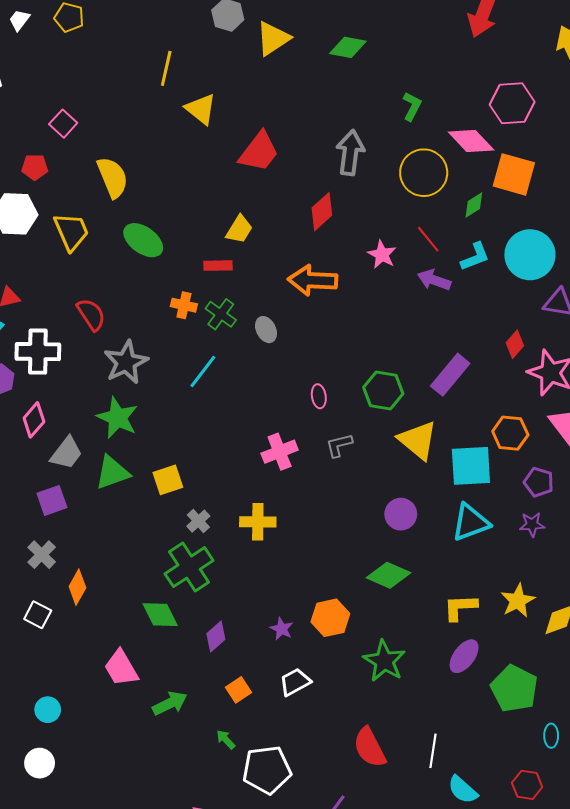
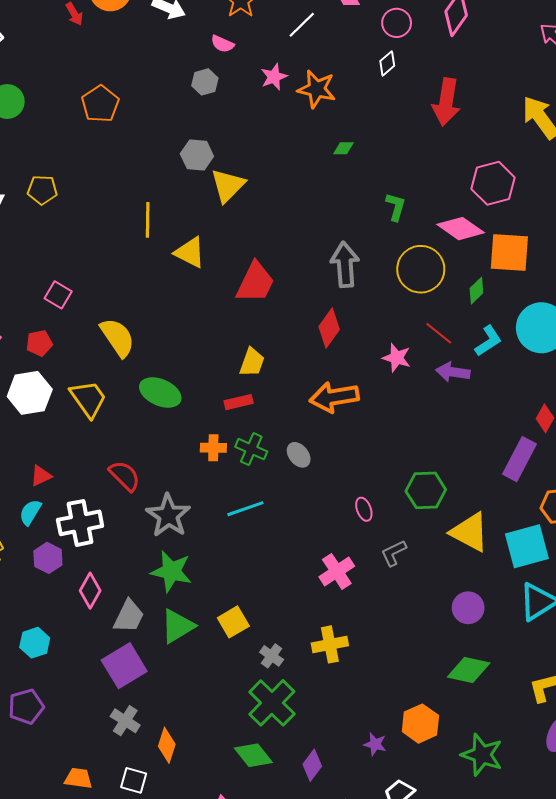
yellow triangle: (273, 38) -> (228, 185), moved
green diamond: (348, 47) -> (343, 148), moved, size x0.6
cyan line: (203, 372) -> (245, 509), turned 45
purple rectangle: (450, 375) -> (519, 459), moved
purple square: (52, 500) -> (124, 666), size x1.4

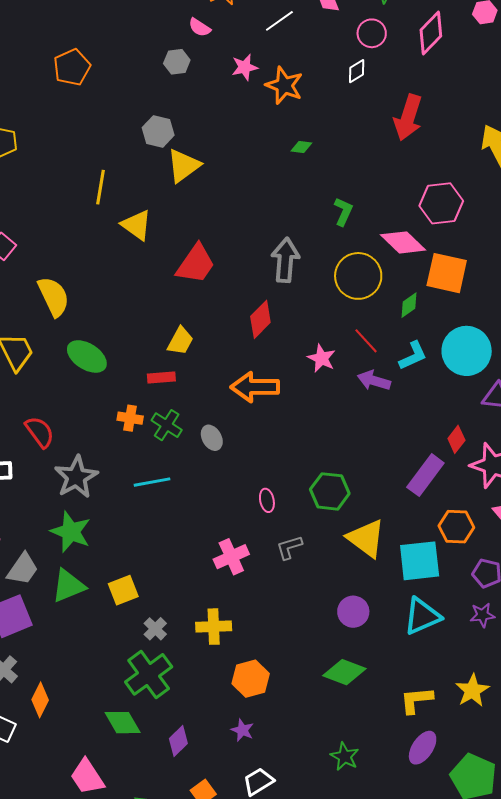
orange hexagon: (420, 724) -> (251, 679), moved
green star: (482, 755) -> (345, 756), size x0.7

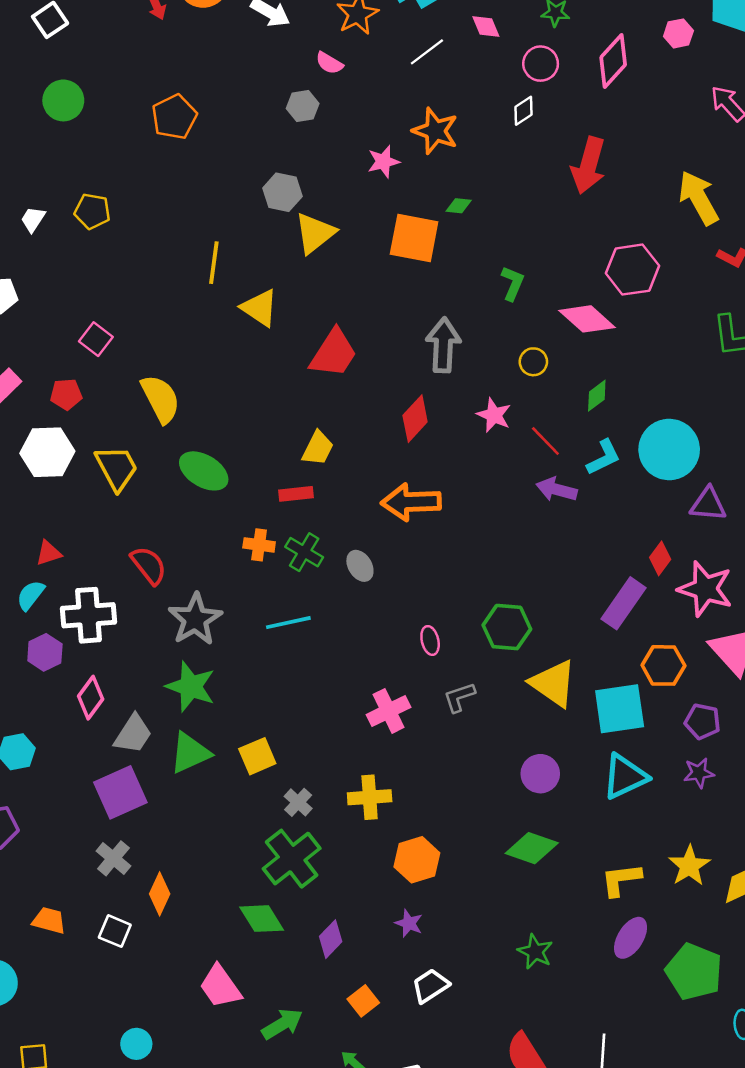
pink star: (245, 67) -> (383, 162), moved
orange square: (447, 273) -> (414, 238), moved
yellow circle: (358, 276) -> (533, 362), size x0.5
pink star: (321, 358) -> (494, 415), moved

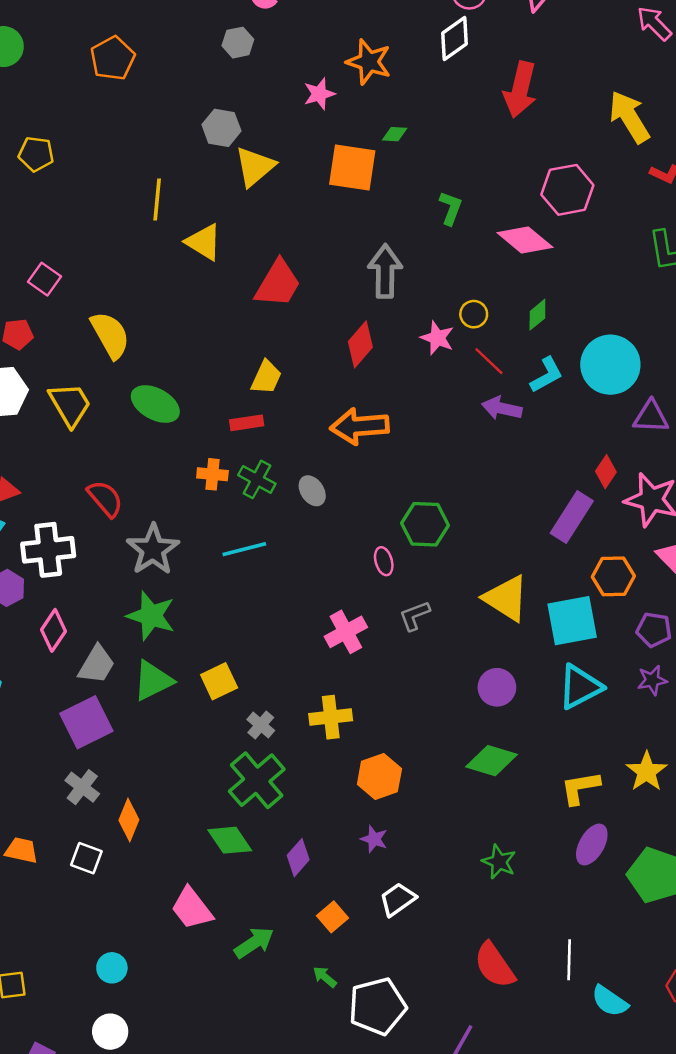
white diamond: (524, 111) -> (454, 38), size x1.5
yellow circle: (533, 362) -> (474, 314), moved
green hexagon: (507, 627) -> (425, 524), moved

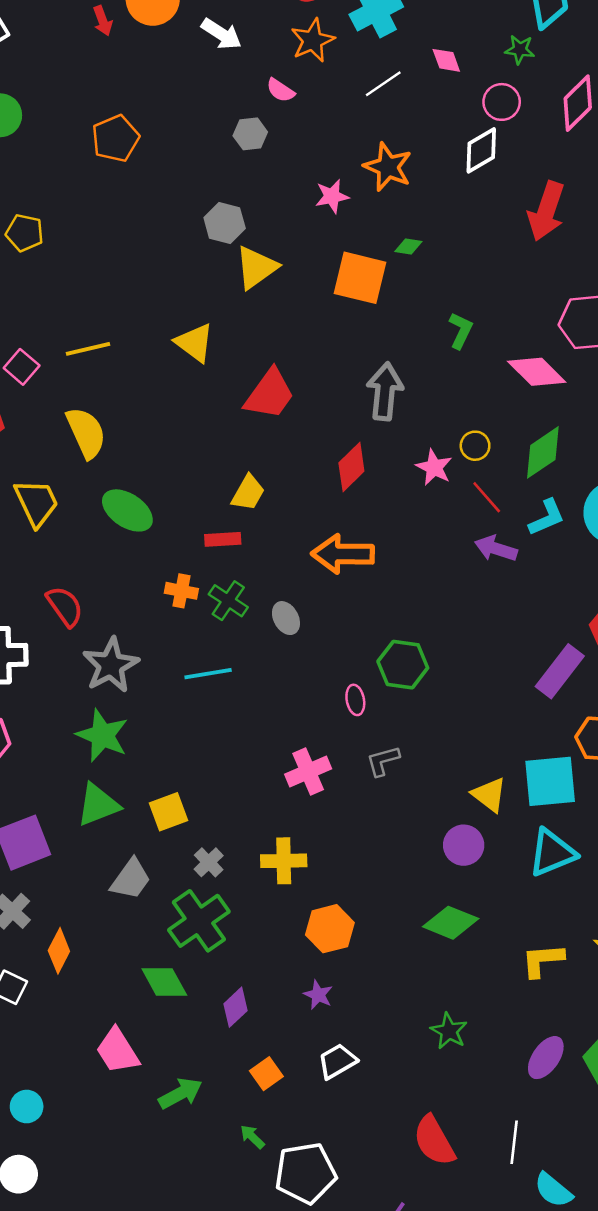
yellow line: (157, 199) -> (88, 349), moved, turned 66
green diamond: (537, 315) -> (543, 452), size x1.6
yellow triangle: (506, 598) -> (489, 795), moved, size x0.7
gray trapezoid: (97, 665) -> (131, 879), moved
purple ellipse: (592, 845) -> (546, 1058), moved

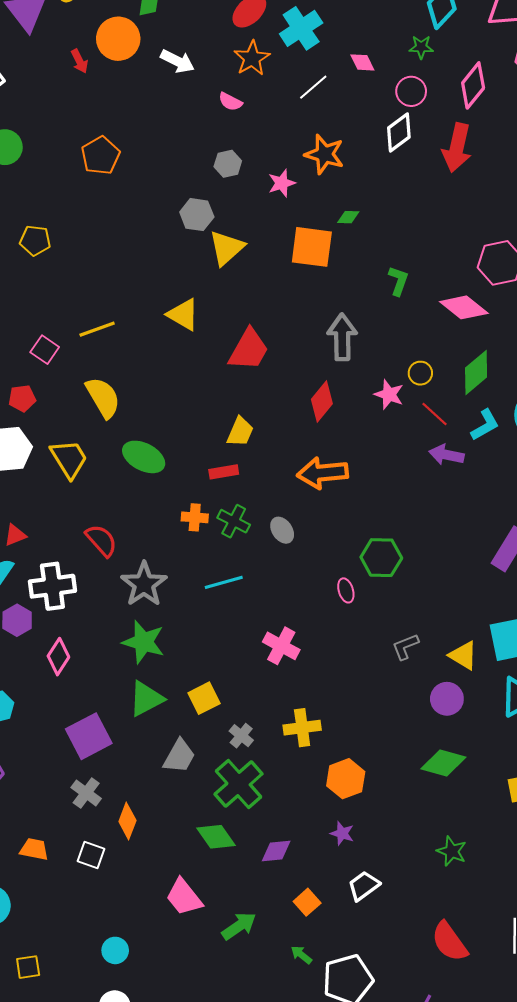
gray hexagon: (250, 134) -> (228, 164), moved
red arrow: (546, 211) -> (457, 148), moved
gray L-shape: (383, 761) -> (405, 647), moved
pink cross: (308, 771) -> (281, 646), moved, turned -32
purple diamond: (236, 1007) -> (276, 851), turned 44

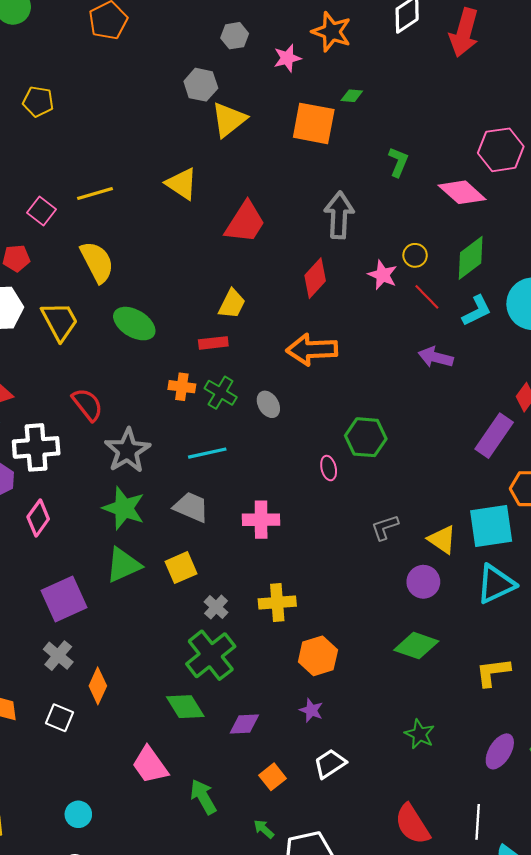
purple arrow: (446, 455) -> (436, 357), moved
pink cross: (281, 646) -> (261, 520), turned -32
gray trapezoid: (179, 756) -> (191, 507), moved, turned -99
green arrow: (239, 926) -> (203, 797), turned -88

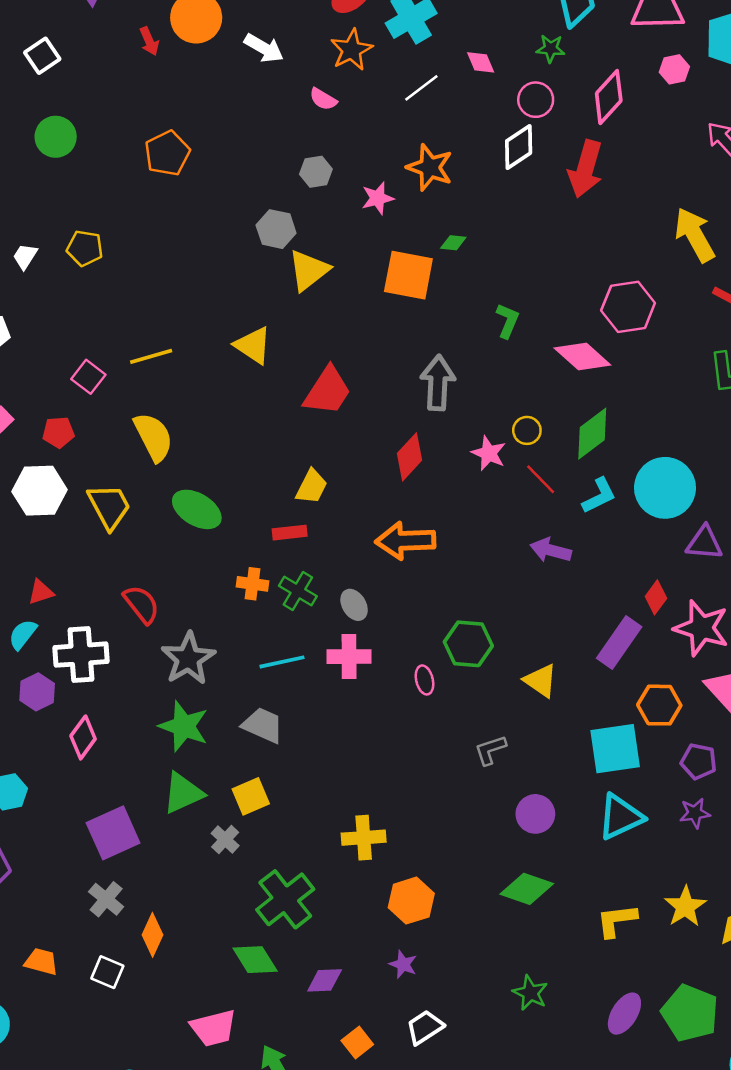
pink cross: (261, 520) -> (349, 657), moved
yellow triangle: (442, 539) -> (541, 681), moved
gray cross: (216, 607) -> (225, 840), moved
pink trapezoid: (150, 765) -> (213, 1028), turned -69

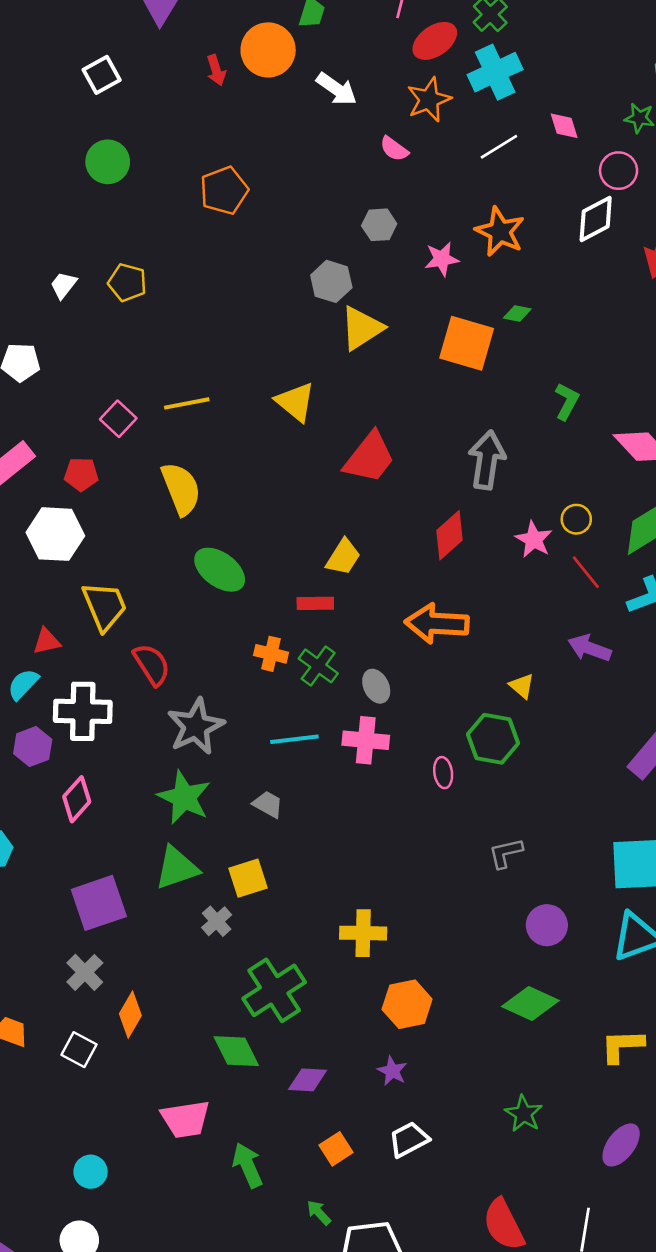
yellow trapezoid: (109, 506) -> (105, 606), moved
yellow triangle: (541, 681) -> (522, 686), moved, size x0.7
gray trapezoid: (263, 725) -> (268, 804), size x0.7

